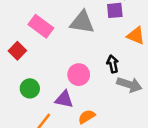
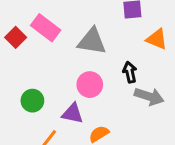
gray triangle: (82, 22) -> (92, 41), moved
red square: (17, 51) -> (16, 37), moved

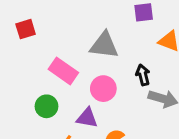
pink rectangle: (46, 28) -> (63, 71), moved
red square: (16, 37) -> (26, 29), moved, turned 30

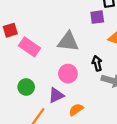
pink rectangle: (63, 71) -> (29, 47), moved
purple triangle: (87, 118) -> (56, 95), turned -35

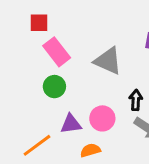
pink circle: (68, 74) -> (102, 118), moved
green circle: (26, 87) -> (54, 87), moved

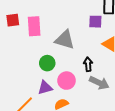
pink rectangle: (57, 52) -> (34, 26), moved, turned 42
green circle: (54, 87) -> (47, 63), moved

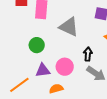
green circle: (47, 63) -> (37, 45), moved

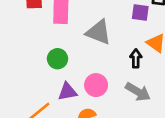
black arrow: (88, 54) -> (136, 58), moved

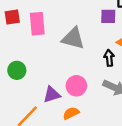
green circle: (57, 59) -> (17, 70), moved

